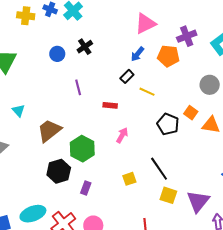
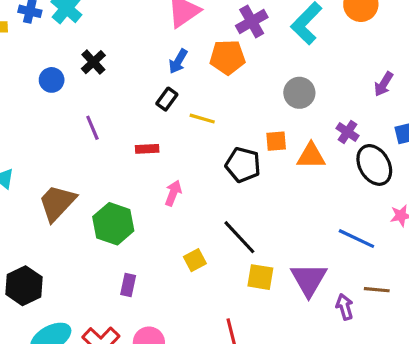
orange square: (191, 113) -> (276, 141), turned -32
black hexagon: (59, 171) -> (24, 286), moved

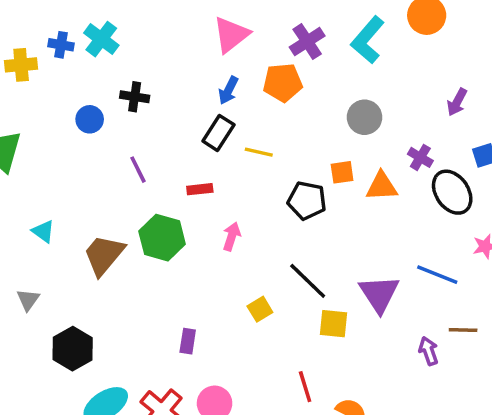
black cross: (93, 62) -> (135, 97), turned -35
black rectangle: (167, 99) -> (218, 133), size x1.4
green hexagon: (113, 224) -> (162, 238), moved
purple triangle: (309, 279) -> (379, 294), moved

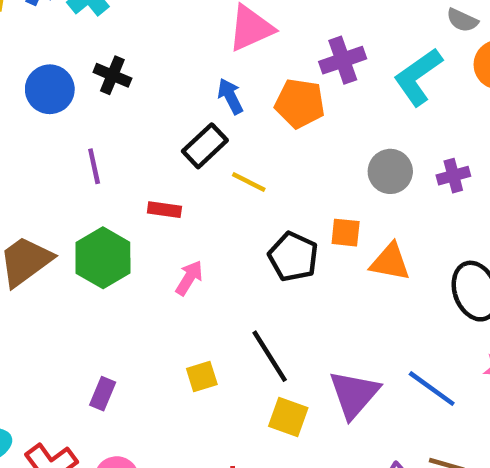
blue arrow: (228, 90) -> (230, 96), turned 112
blue circle: (90, 119) -> (50, 89), size x1.4
purple cross: (420, 157) -> (453, 176), moved, turned 30

